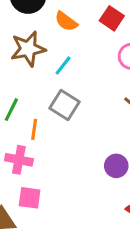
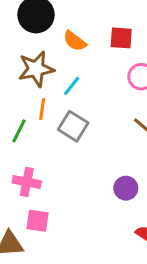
red square: (112, 18) -> (121, 38), turned -30
orange line: (34, 129) -> (42, 109), moved

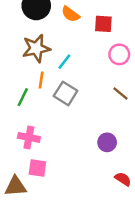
orange semicircle: (75, 41) -> (70, 14), moved

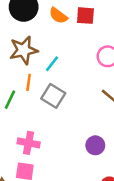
red square: (103, 24) -> (85, 16), moved
pink cross: (29, 137) -> (29, 143), moved

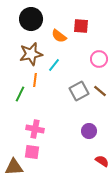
orange semicircle: (58, 16) -> (59, 36), moved
gray square: (53, 96) -> (79, 91), moved, turned 30

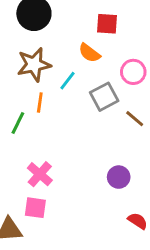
orange semicircle: (59, 36) -> (89, 53), moved
gray square: (79, 91) -> (104, 97), moved
pink cross: (35, 129) -> (40, 174), turned 30

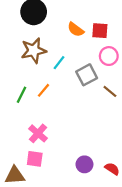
red square: (107, 24) -> (100, 31), moved
orange semicircle: (89, 53) -> (76, 29), moved
orange line: (40, 103) -> (44, 90), moved, turned 32
purple circle: (119, 177) -> (84, 164), moved

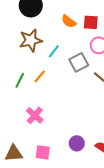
pink square: (35, 159) -> (43, 152), moved

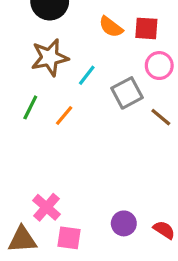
green line: (20, 80) -> (30, 107), moved
pink cross: (35, 115) -> (46, 207), moved

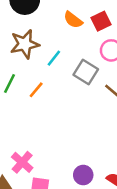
red square: (146, 28) -> (101, 21), turned -30
gray square: (127, 93) -> (86, 72), turned -30

